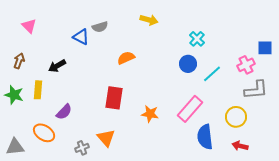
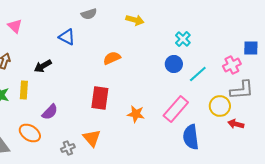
gray semicircle: (100, 27) -> (89, 14), moved
yellow circle: (236, 117) -> (220, 106), moved
red arrow: (240, 146) -> (236, 124), moved

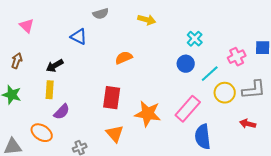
pink cross: (232, 65) -> (237, 57), moved
yellow rectangle: (24, 90) -> (50, 90), moved
yellow circle: (220, 106) -> (225, 93), moved
orange star: (136, 114) -> (148, 114), size x1.5
orange triangle: (92, 138) -> (115, 134), moved

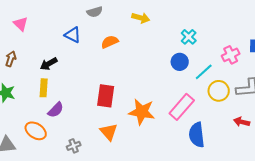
orange semicircle: (124, 58) -> (110, 42), moved

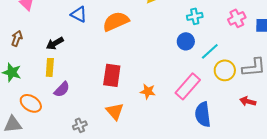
cyan cross: (189, 37) -> (195, 16), turned 35
orange semicircle: (110, 42) -> (116, 21), size x1.5
pink cross: (231, 55) -> (237, 18), moved
orange star: (142, 112) -> (148, 91), size x0.6
orange ellipse: (36, 131) -> (31, 103), moved

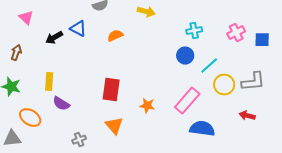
orange semicircle: (116, 21) -> (115, 36), size x0.6
black arrow: (55, 43) -> (54, 38), moved
purple semicircle: (62, 89) -> (61, 104), turned 78
blue semicircle: (203, 114) -> (202, 129), turned 105

